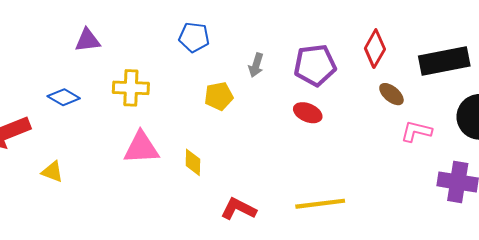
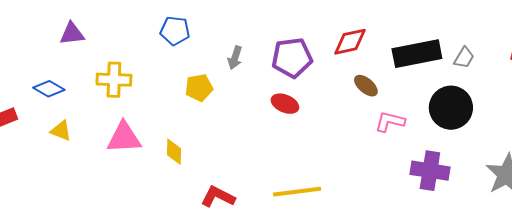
red diamond: (375, 49) -> (350, 42), turned 48
yellow triangle: (52, 172) -> (61, 131), moved

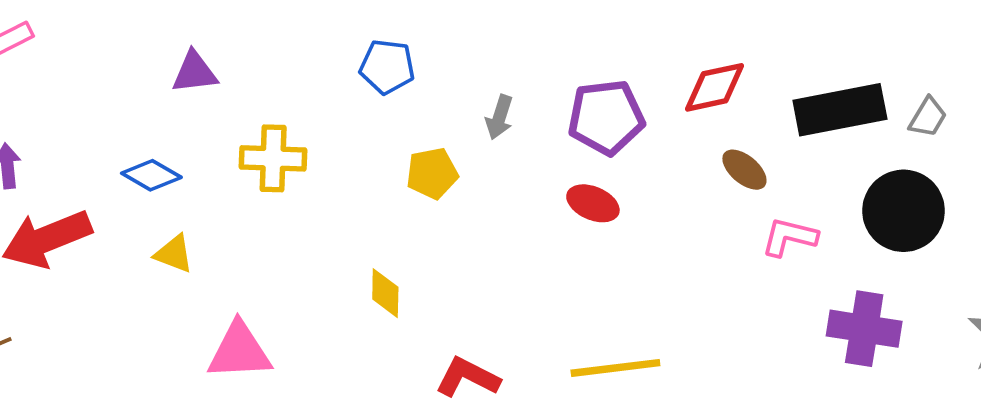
pink triangle: (124, 138) -> (239, 351), moved

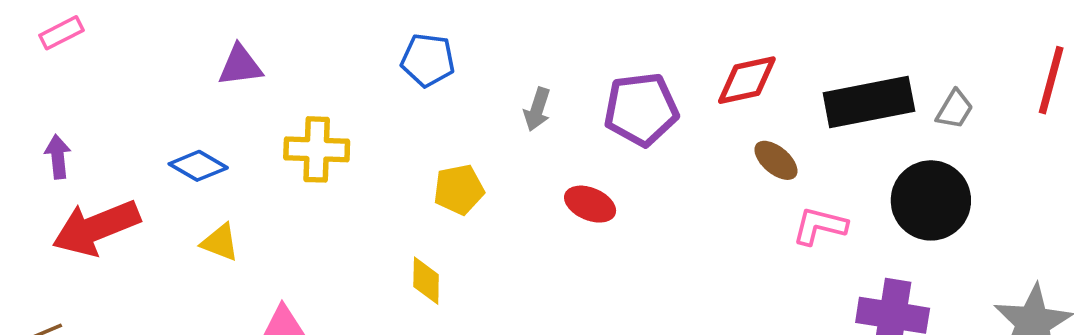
yellow pentagon: (432, 173) -> (459, 189), moved
red ellipse: (593, 203) -> (590, 204), moved

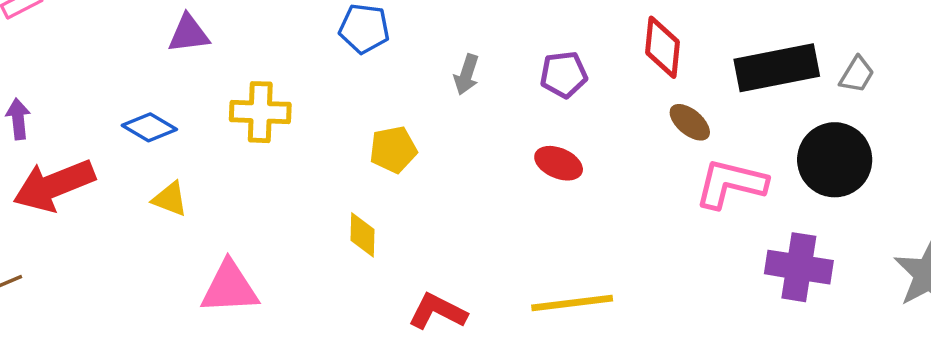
red diamond: (747, 80) -> (663, 47), turned -72
purple pentagon: (641, 109) -> (564, 75), size x0.7
red ellipse: (590, 204) -> (559, 163), moved
pink L-shape: (820, 226) -> (731, 184), size x1.4

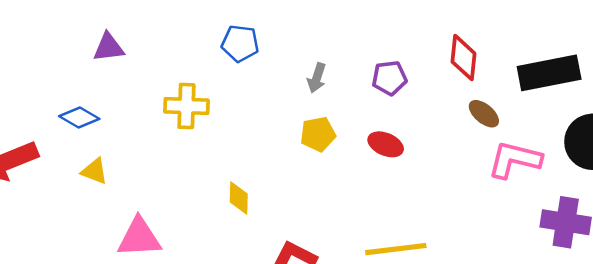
yellow cross: (260, 112) -> (186, 106), moved
yellow pentagon: (393, 150) -> (318, 134), moved

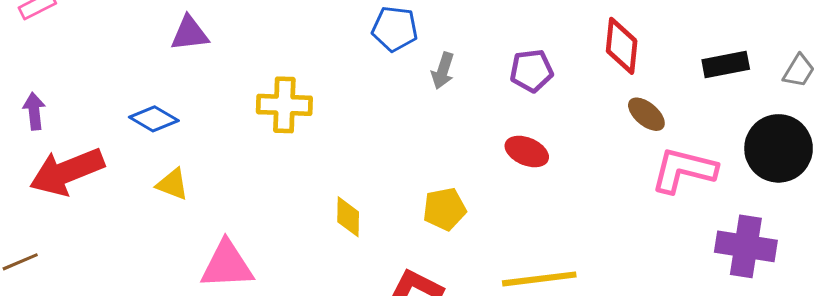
blue pentagon: (240, 43) -> (395, 29), moved
black rectangle: (549, 73) -> (726, 64), size x0.6
yellow pentagon: (318, 134) -> (444, 209), moved

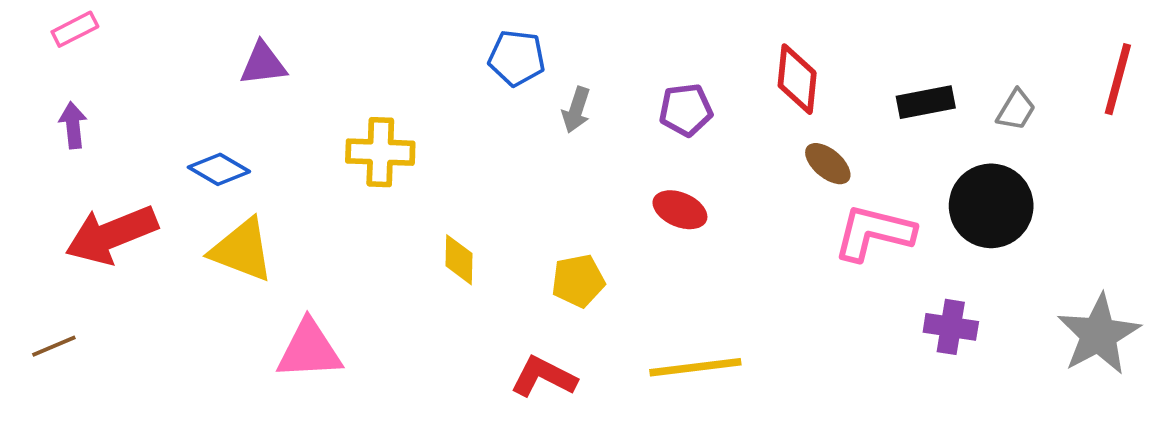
purple arrow: (34, 111) -> (73, 125), moved
yellow triangle: (172, 184) -> (242, 250), size x1.6
yellow diamond: (348, 217) -> (459, 260), moved
purple cross: (746, 246) -> (951, 327), size x0.7

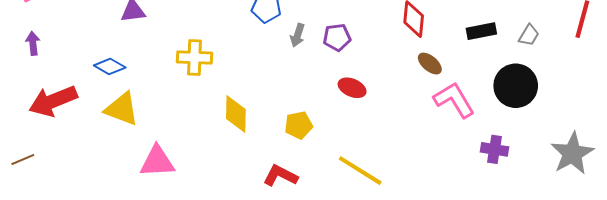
purple pentagon: (686, 110) -> (337, 37), moved
pink L-shape: (874, 233) -> (454, 100), turned 45
yellow diamond: (459, 260) -> (236, 114), size x1.4
yellow line: (695, 367) -> (360, 171), turned 39

